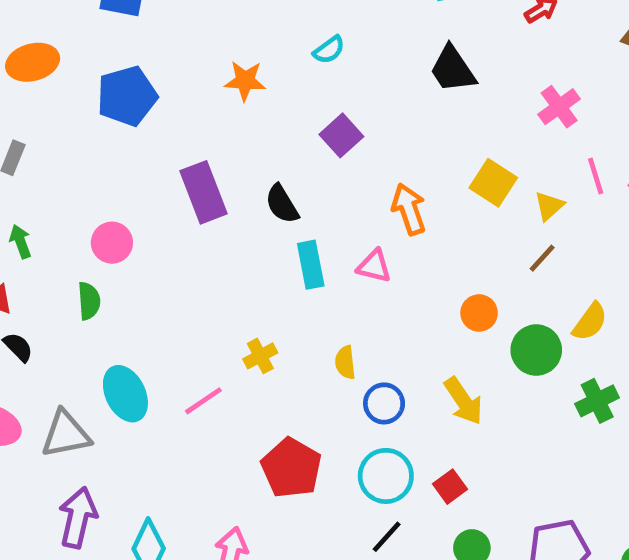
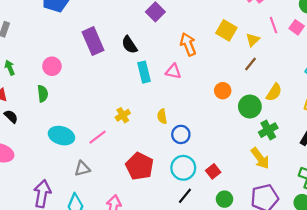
cyan ellipse: (125, 394) -> (61, 136), turned -45
yellow arrow: (463, 401) -> (260, 158), moved
green cross: (597, 401) -> (268, 130), moved
gray triangle: (66, 434) -> (82, 169), moved, size x0.7

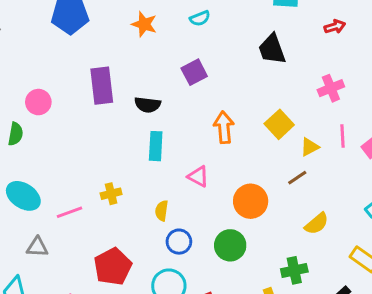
black semicircle: (129, 45) -> (148, 105), turned -66
pink triangle: (173, 71) -> (198, 177), moved
orange circle: (223, 91) -> (251, 201), size x1.5
green circle: (250, 107) -> (230, 245), moved

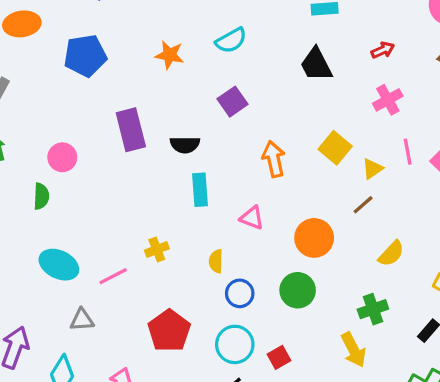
cyan semicircle: (200, 18) -> (231, 40), size x1.4
red arrow: (335, 27) -> (383, 50), moved

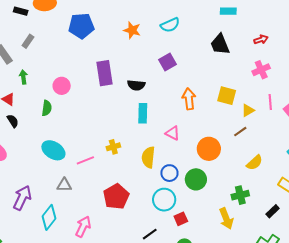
yellow square: (335, 148) -> (227, 96), turned -30
yellow semicircle: (216, 261) -> (148, 157), size x1.5
blue circle: (240, 293) -> (169, 173), moved
cyan circle: (235, 344) -> (164, 200), moved

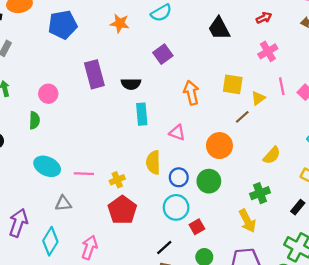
brown line: (240, 132) -> (242, 117), moved
yellow cross: (113, 147) -> (117, 180), moved
pink line: (85, 160) -> (84, 174), turned 30

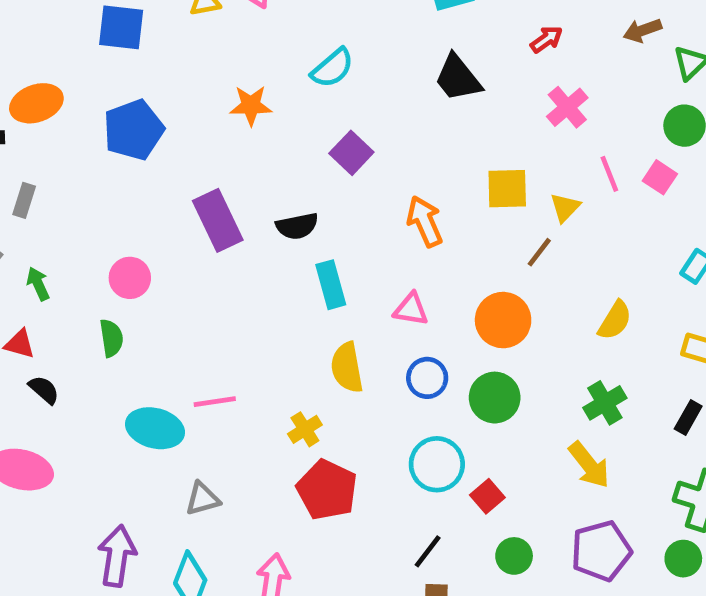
yellow semicircle: (153, 162) -> (347, 368), moved
pink line: (84, 174) -> (215, 402), moved
blue circle: (179, 177) -> (427, 378), moved

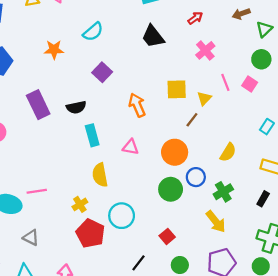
blue circle: (427, 378) -> (196, 177), moved
cyan circle: (437, 464) -> (122, 216), moved
gray triangle: (202, 499) -> (31, 238), turned 42

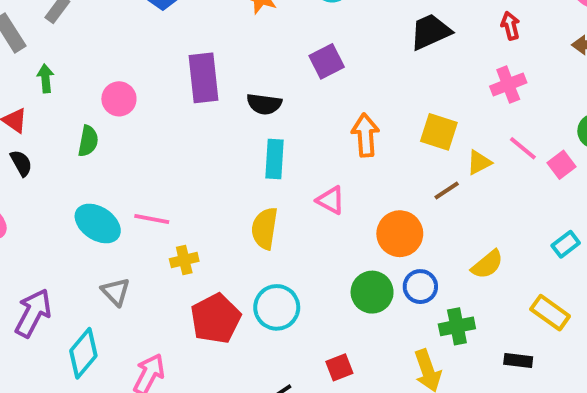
red arrow: (195, 18) -> (510, 26), turned -88
black trapezoid: (153, 36) -> (430, 32), turned 85
pink line: (225, 82) -> (523, 148), turned -48
black rectangle: (263, 199) -> (518, 361), turned 48
yellow cross: (80, 204) -> (184, 260), moved

